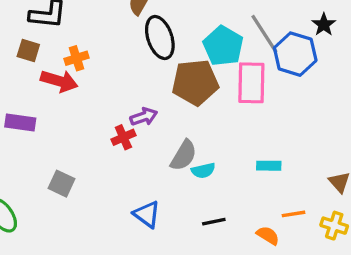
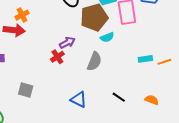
cyan semicircle: (203, 171) -> (107, 37), moved
orange line: (293, 214) -> (164, 62), moved
black line: (214, 222) -> (119, 97), turned 56

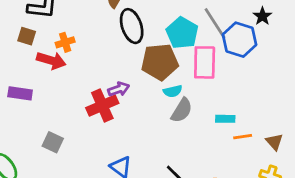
red cross: (57, 57) -> (102, 105), size x1.6
cyan rectangle: (145, 59) -> (225, 119), moved
gray semicircle: (94, 61) -> (182, 110), moved

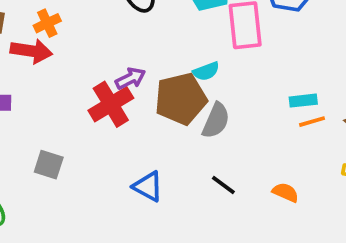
brown pentagon: (160, 62) -> (181, 99), moved
gray semicircle: (182, 110) -> (216, 121), moved
cyan rectangle: (225, 119) -> (303, 101), moved

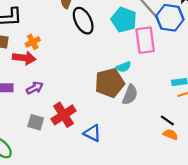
purple arrow: (130, 78) -> (35, 88), moved
red cross: (111, 104) -> (64, 115), moved
black line: (223, 185) -> (167, 121), moved

